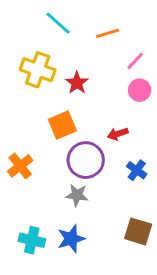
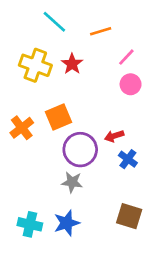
red star: (77, 83) -> (72, 64), moved
red arrow: (118, 134) -> (114, 136), moved
orange cross: (20, 166) -> (22, 128), moved

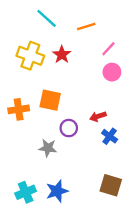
orange square: (58, 117) -> (50, 100), turned 35
orange cross: (22, 128) -> (19, 109), turned 30
purple circle: (80, 150) -> (69, 128), size x0.6
gray star: (72, 182) -> (48, 148), moved
cyan cross: (30, 224) -> (26, 192), turned -36

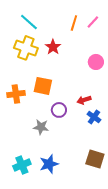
cyan line: (47, 18) -> (29, 22), moved
orange line: (86, 27) -> (74, 23), turned -56
pink line: (108, 49) -> (93, 22), moved

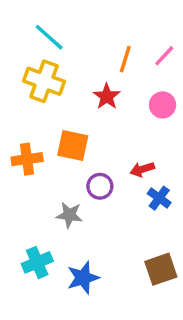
pink line: (93, 22) -> (164, 56), moved
orange line: (74, 23) -> (125, 59), moved
red star: (53, 47) -> (107, 96), moved
brown square: (95, 159) -> (161, 269), turned -36
cyan cross: (22, 165) -> (37, 262), moved

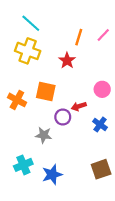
pink circle: (163, 105) -> (102, 89), moved
orange cross: (27, 159) -> (17, 100), turned 36
red arrow: (142, 169) -> (79, 106), moved

